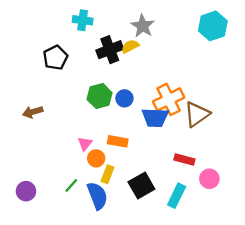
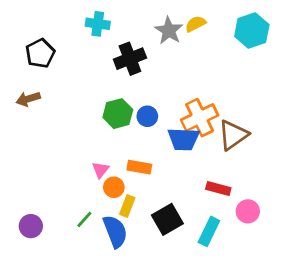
yellow semicircle: (130, 46) -> (196, 24), moved
black pentagon: (55, 58) -> (40, 53), moved
brown arrow: (33, 112) -> (28, 99), moved

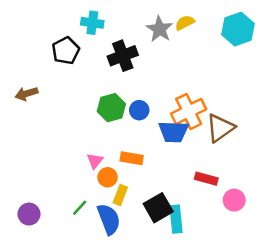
black pentagon: (40, 53) -> (66, 51), moved
cyan rectangle: (209, 231) -> (176, 219), moved, turned -32

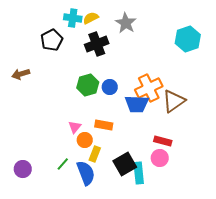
yellow semicircle: (185, 23) -> (91, 18), moved
cyan hexagon: (238, 29) -> (188, 39), moved
pink circle: (234, 200) -> (160, 158), moved

